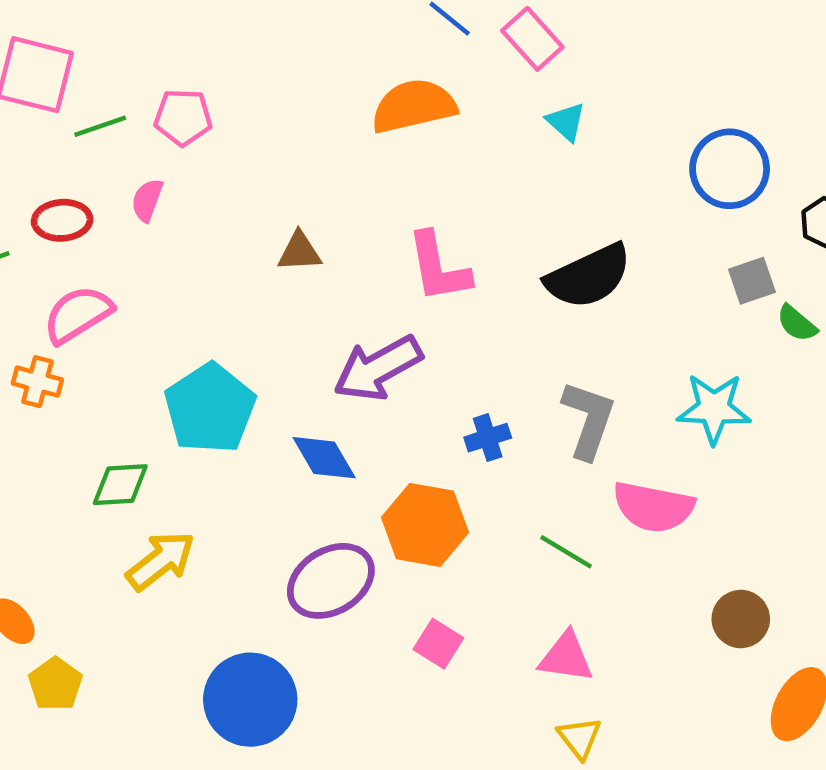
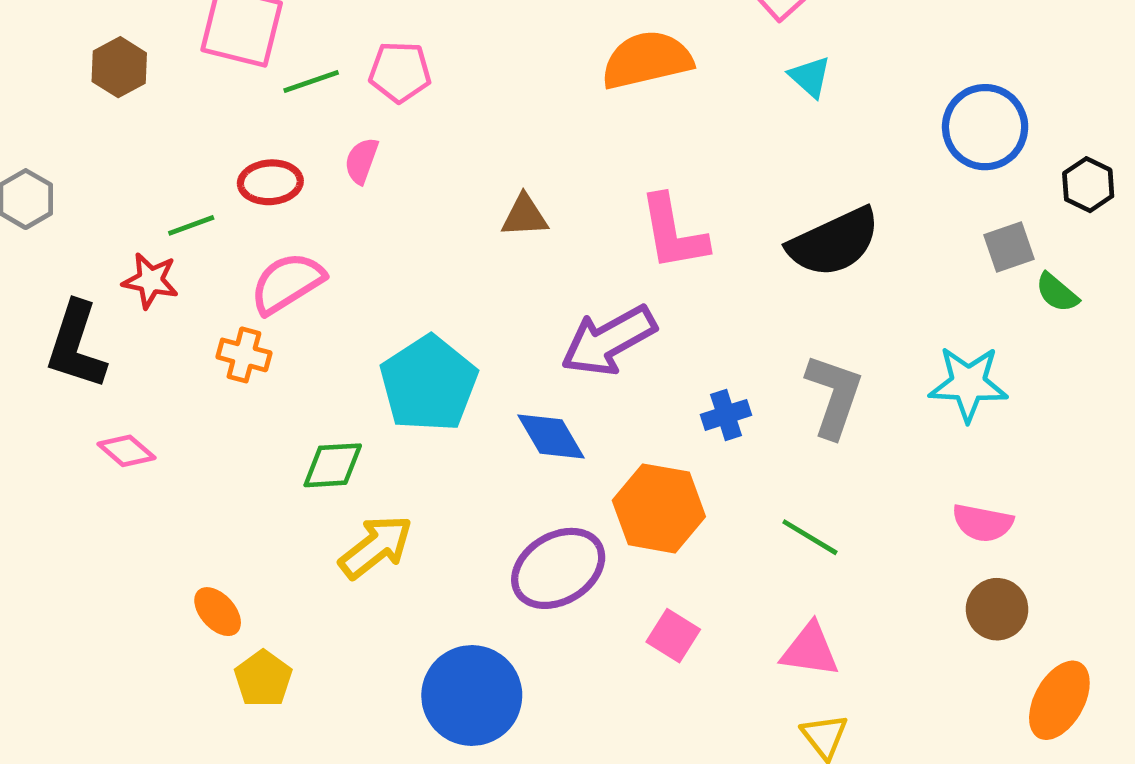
pink semicircle: (653, 507) -> (983, 523), moved, size x0.7

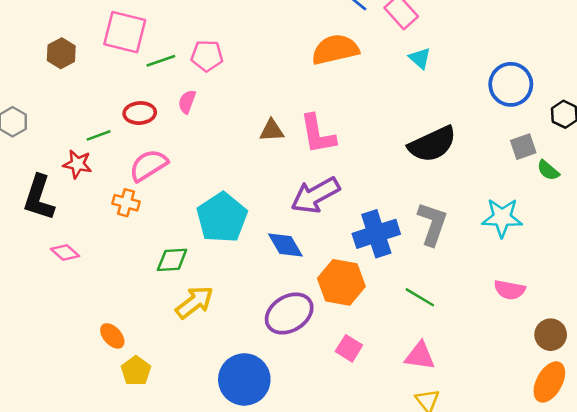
pink L-shape: (673, 233) -> (318, 134), moved
blue cross: (726, 415) -> (376, 234), size x1.8
brown circle: (997, 609) -> (551, 335), moved

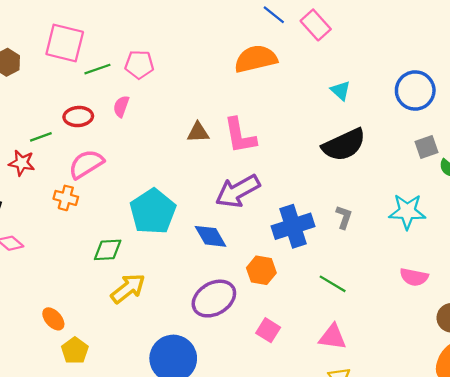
cyan triangle: (420, 58) -> (341, 91), moved
gray L-shape: (432, 224) -> (344, 217), size x0.6
orange hexagon: (341, 282) -> (261, 270), size x0.7

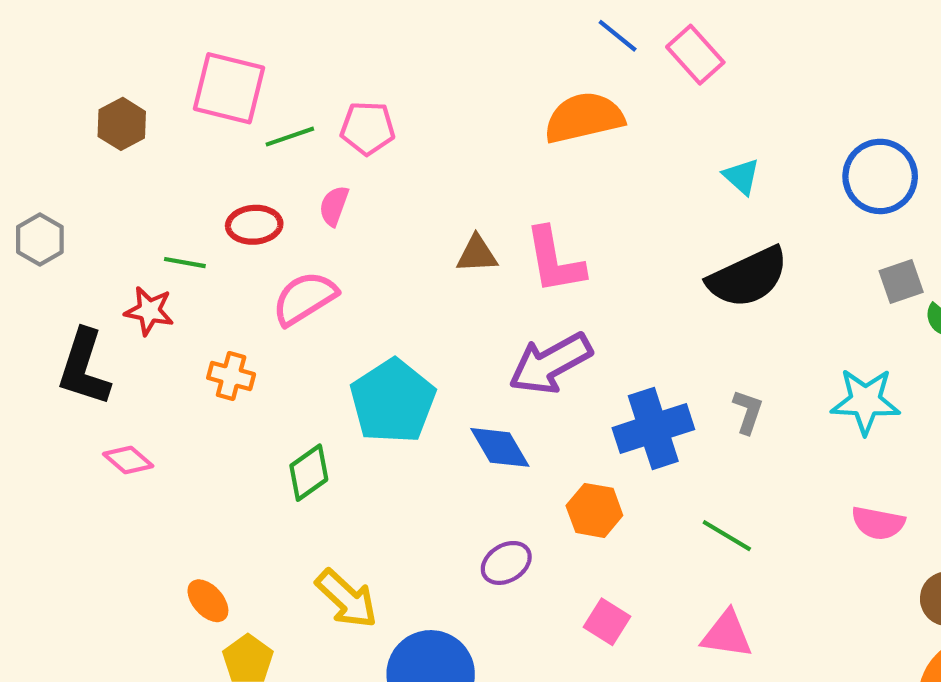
green line: (41, 137) -> (185, 263), turned 30
pink semicircle: (86, 164) -> (305, 298), moved
green diamond: (108, 250) -> (309, 473), turned -32
yellow arrow: (128, 288) -> (347, 599), moved, turned 81
purple ellipse: (214, 299) -> (506, 563), size x0.6

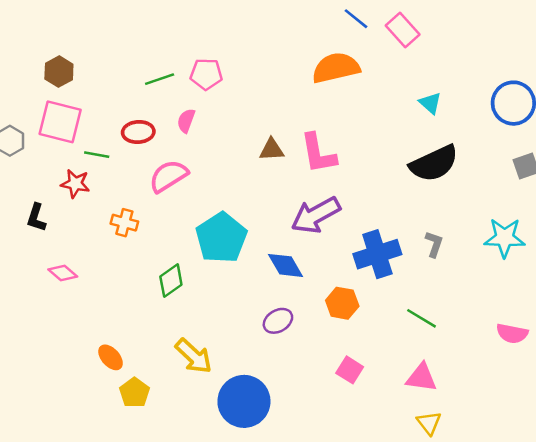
pink square: (229, 88) -> (60, 122), moved
black L-shape: (84, 368) -> (36, 218), size x0.6
pink semicircle: (878, 523) -> (512, 333), moved
purple ellipse: (506, 563) -> (278, 321), moved

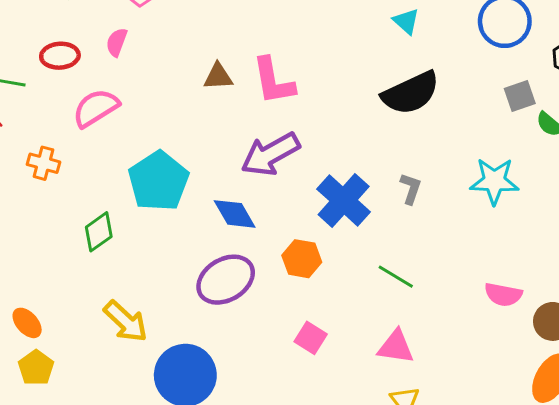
blue cross: (377, 254) -> (344, 200), turned -30
purple ellipse: (278, 321) -> (226, 280), size x1.6
yellow pentagon: (134, 393) -> (36, 368), moved

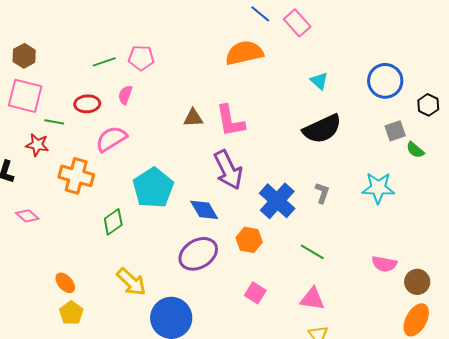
purple arrow: (270, 154) -> (228, 170), turned -87
orange cross: (43, 163) -> (76, 176), size x1.6

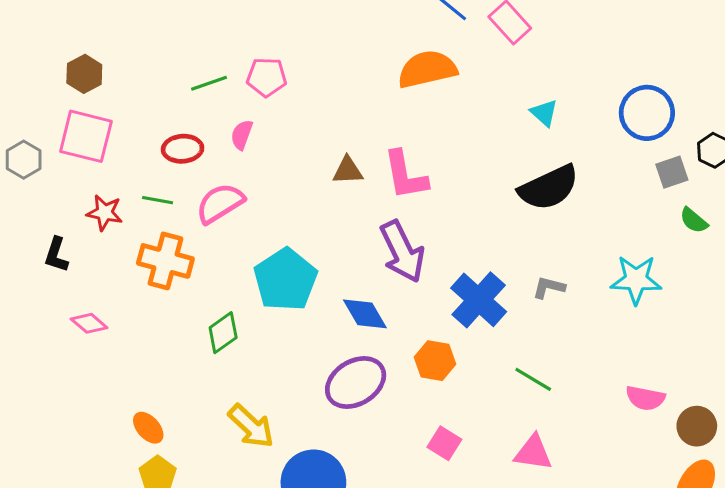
green line: (54, 122) -> (158, 200), moved
gray square: (395, 131) -> (672, 172), moved
gray L-shape: (322, 193) -> (549, 287), turned -95

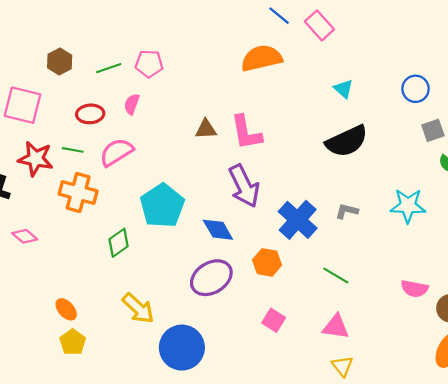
brown hexagon: (84, 74) -> (60, 62), moved
blue circle: (647, 113) -> (416, 89), size x0.7
red star: (105, 213) -> (36, 159), size x1.4

